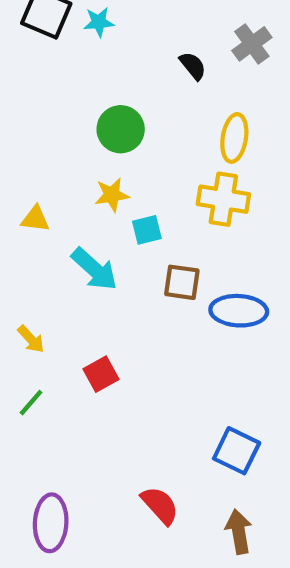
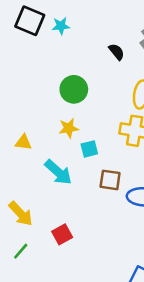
yellow arrow: (31, 339) -> (21, 214), size x1.5

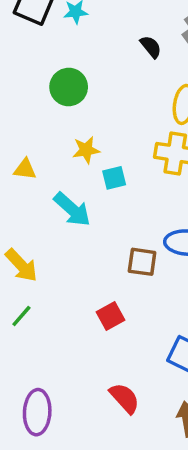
green circle: (74, 89) -> (69, 87), moved
brown square: (110, 180) -> (142, 262), moved
red square: (62, 234) -> (111, 316), moved

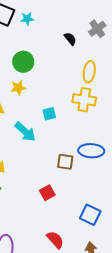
yellow star: (86, 150) -> (18, 88), moved

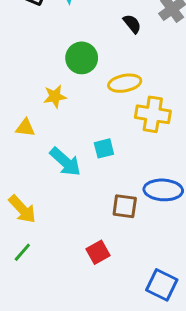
green circle: (23, 62) -> (82, 58), moved
yellow ellipse: (89, 72) -> (125, 83), moved, turned 70
cyan square: (49, 114) -> (104, 148), moved

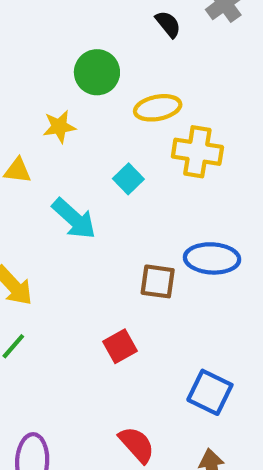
cyan square: (104, 148) -> (128, 179), moved, turned -30

